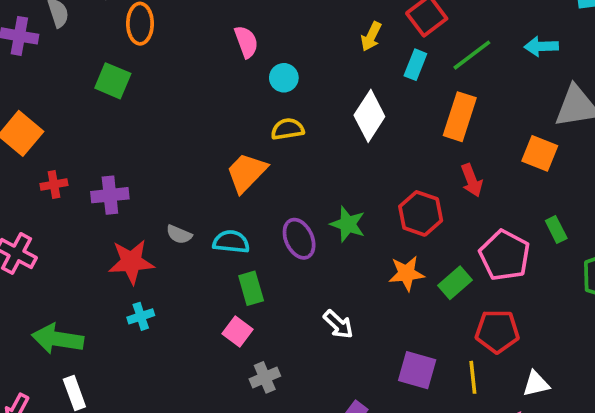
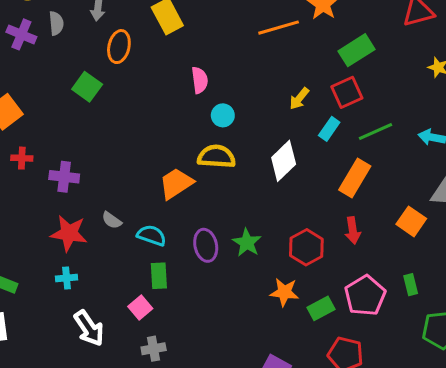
yellow semicircle: (288, 129) -> (216, 157), size x1.4
white arrow: (338, 324) -> (89, 328), moved, size x1.4

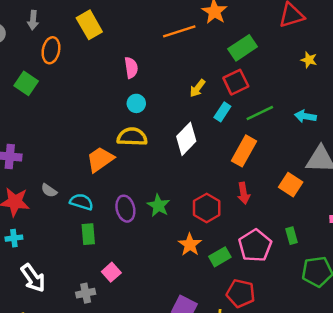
pink semicircle: (200, 80) -> (131, 68), moved
orange star: (284, 292) -> (190, 245), turned 30
pink square: (140, 308) -> (111, 272), moved

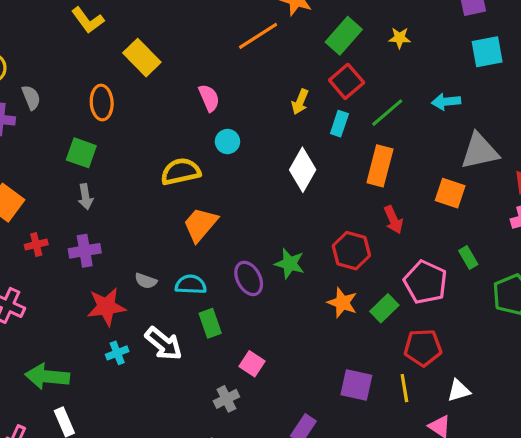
gray arrow: (33, 20) -> (86, 197), moved
yellow star: (309, 60) -> (400, 38), moved
yellow semicircle: (132, 137) -> (181, 172), moved
white arrow: (33, 278) -> (164, 344), moved

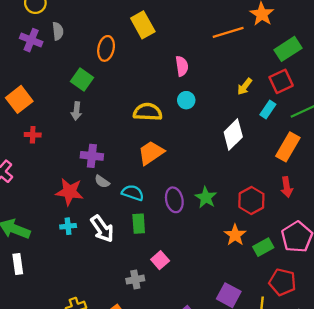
purple cross: (85, 251) -> (92, 156), moved

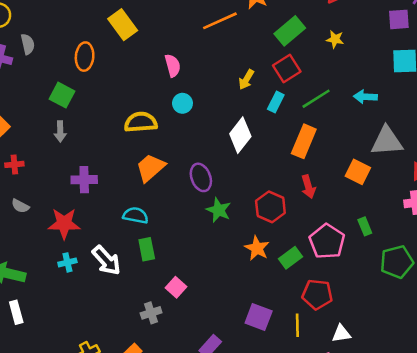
gray semicircle: (102, 181) -> (20, 206), moved
purple ellipse: (174, 200) -> (201, 177), moved

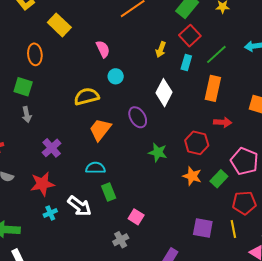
purple ellipse: (201, 177) -> (138, 117), moved
purple cross: (84, 180) -> (52, 148), turned -30
red arrow: (308, 187) -> (223, 122), turned -60

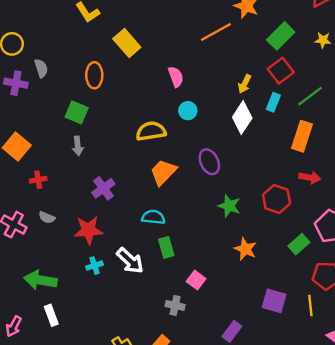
white diamond: (164, 93) -> (242, 118), moved
orange star: (192, 176) -> (245, 249), moved
gray cross: (121, 240) -> (175, 305), turned 35

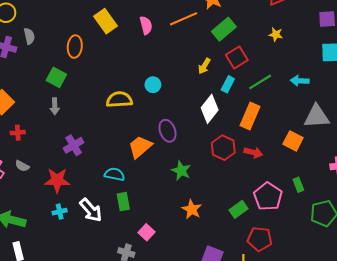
green rectangle: (281, 36) -> (224, 29), moved
pink semicircle: (176, 77) -> (146, 25), moved
white diamond: (242, 118) -> (210, 109), moved
orange trapezoid: (163, 172) -> (140, 147), moved
red hexagon: (277, 199) -> (223, 148), moved

